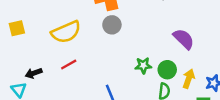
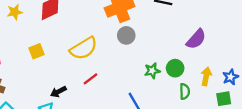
purple semicircle: (184, 39) -> (196, 39), turned 95
green star: (143, 65) -> (152, 71), moved
green circle: (167, 70) -> (175, 68), moved

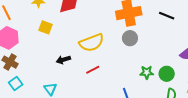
yellow square: (36, 51) -> (46, 27), moved, turned 32
black arrow: (58, 92) -> (63, 60), moved

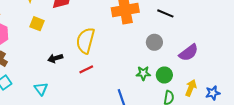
gray circle: (130, 38) -> (154, 42), moved
yellow semicircle: (92, 43) -> (85, 41), turned 125

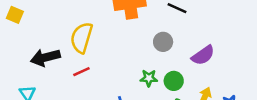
yellow square: (37, 24) -> (15, 15), moved
black arrow: (55, 58) -> (45, 57), size x1.6

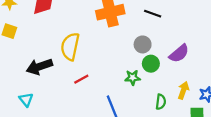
red line: (81, 72) -> (81, 79), moved
green circle: (174, 81) -> (151, 64), moved

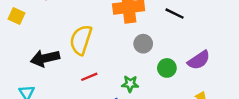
gray circle: (143, 44) -> (143, 44), moved
green star: (133, 78) -> (130, 84), moved

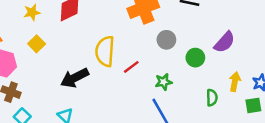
yellow square: (16, 16) -> (37, 44), turned 35
red line: (89, 77) -> (131, 67), moved

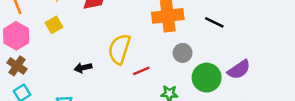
green circle: (195, 58) -> (207, 78), size x1.5
black arrow: (75, 78) -> (83, 68), size x0.6

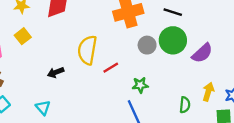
green circle: (207, 78) -> (173, 40), moved

